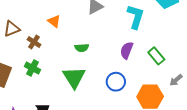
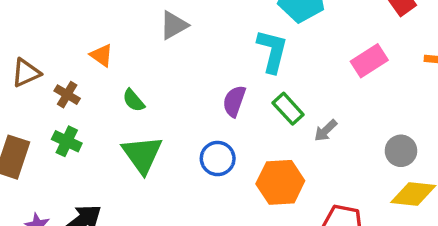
cyan L-shape: (136, 17) -> (272, 51), moved
green semicircle: (82, 48) -> (134, 100), moved, turned 56
gray arrow: (176, 80) -> (326, 131), moved

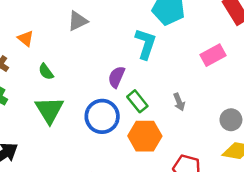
green rectangle: (288, 109) -> (137, 101), moved
gray arrow: (326, 131) -> (179, 102), turned -72
blue circle: (218, 159) -> (102, 116), size x1.4

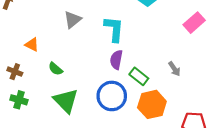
cyan L-shape: (146, 44) -> (114, 29), moved

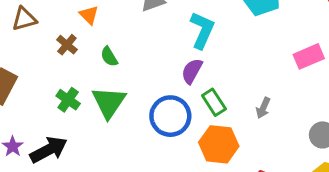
gray arrow: (174, 69) -> (263, 108), turned 40
brown cross: (15, 72) -> (67, 45), moved
green cross: (19, 100) -> (68, 100), moved

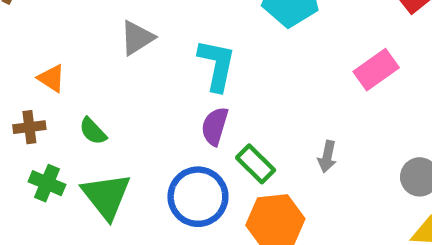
brown cross: (67, 45) -> (29, 127), turned -35
green cross: (68, 100) -> (47, 183), moved

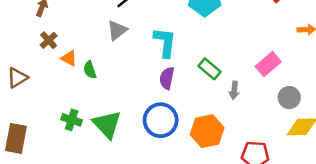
pink rectangle: (376, 70) -> (268, 64), moved
brown cross: (29, 127) -> (49, 40), moved, turned -30
green semicircle: (93, 131) -> (90, 70), moved, turned 30
green rectangle: (256, 164) -> (210, 69), moved

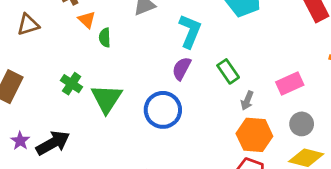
orange hexagon: (207, 131) -> (254, 135), moved

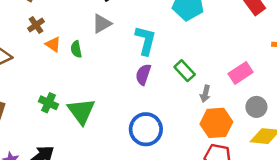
green semicircle: (105, 38) -> (76, 49), moved
blue circle: (163, 110) -> (146, 129), moved

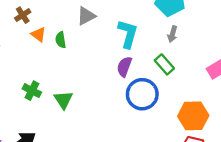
gray arrow: (205, 94) -> (172, 34), moved
green triangle: (81, 111) -> (63, 100), size x0.7
blue circle: (146, 129) -> (142, 94), moved

